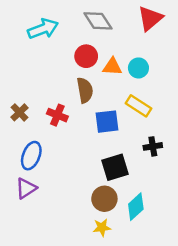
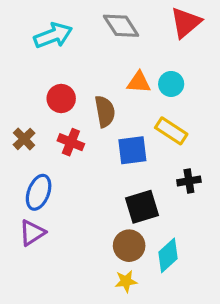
red circle: (86, 56) -> (61, 99), moved

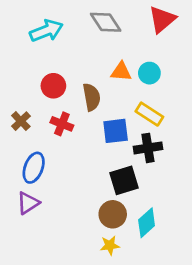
black cross: (189, 181) -> (148, 148), moved, size x1.4

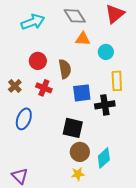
orange triangle: (121, 72) -> (83, 39), moved
yellow rectangle: (149, 114) -> (117, 81), moved, turned 54
black square: (124, 180) -> (73, 128), moved, turned 30
purple triangle: (28, 203) -> (20, 176), moved, turned -42

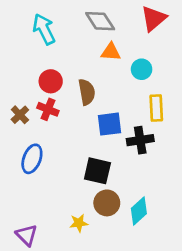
cyan arrow: (33, 22) -> (44, 29), turned -95
red cross: (44, 88) -> (48, 109), moved
yellow star: (78, 174) -> (79, 223), moved

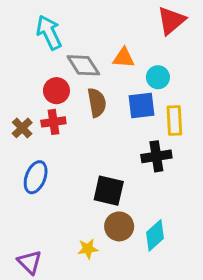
gray diamond: (100, 21) -> (83, 65), moved
red cross: (48, 109) -> (53, 122), turned -30
blue square: (109, 124) -> (142, 106), moved

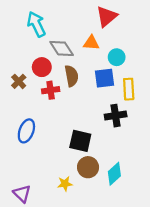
red triangle: (171, 21) -> (107, 17), moved
red cross: (53, 122) -> (51, 90), moved
brown cross: (22, 128) -> (19, 81), moved

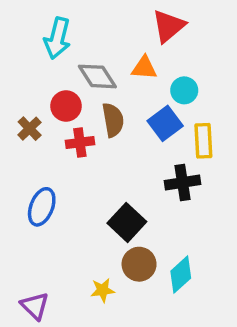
cyan arrow: (36, 24) -> (57, 38), turned -140
blue square: (105, 78) -> (165, 123), turned -30
black square: (80, 141) -> (127, 222), turned 30

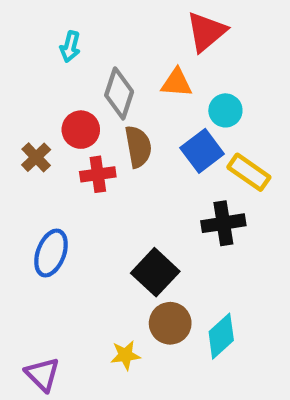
cyan arrow: (57, 38) -> (70, 47), size x0.6
gray diamond: (97, 76) -> (119, 93), turned 51
yellow rectangle: (203, 141) -> (249, 172), turned -52

